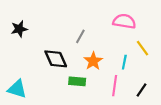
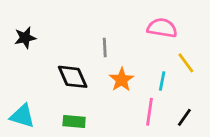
gray line: (80, 36) -> (105, 48), turned -32
green rectangle: (77, 81) -> (74, 122), moved

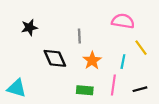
black star: (25, 38) -> (29, 28), moved
black line: (184, 117) -> (140, 89), turned 40
green rectangle: (74, 122) -> (85, 90), moved

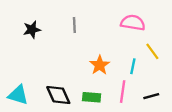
gray line: (79, 36) -> (74, 25), moved
black diamond: (55, 58) -> (58, 95), moved

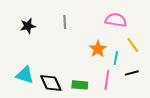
orange star: (100, 65) -> (98, 49), moved
cyan triangle: (18, 95) -> (25, 75), moved
black line: (151, 96) -> (132, 73), moved

